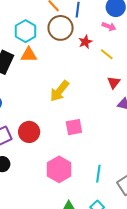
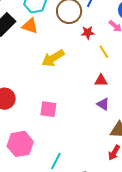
red triangle: (114, 82) -> (101, 80), turned 32
yellow arrow: (59, 91) -> (53, 58), moved

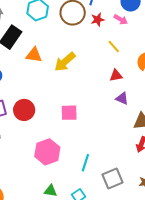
orange triangle: (30, 26) -> (34, 55), moved
red star: (88, 33) -> (98, 20), moved

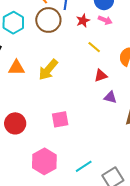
pink arrow: (121, 19) -> (105, 20), moved
red star: (98, 20) -> (83, 21), moved
cyan line: (85, 163) -> (84, 166), turned 48

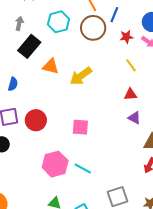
cyan line: (84, 166) -> (83, 169), moved, turned 48

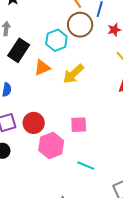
cyan hexagon: (59, 22) -> (56, 40), moved
orange triangle: (51, 66) -> (42, 68), turned -30
pink hexagon: (55, 164) -> (51, 145), moved

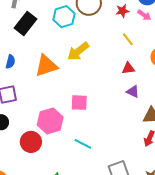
orange triangle: (42, 68) -> (46, 66), moved, size x1.4
red circle: (34, 123) -> (31, 142), moved

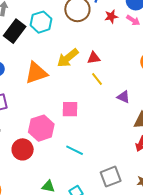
cyan hexagon: (64, 17) -> (41, 22), moved
yellow line: (128, 39) -> (97, 79), moved
red triangle: (128, 68) -> (94, 58), moved

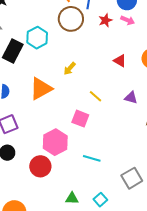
yellow arrow: (68, 58) -> (70, 69), size x0.6
red triangle: (94, 58) -> (120, 61), moved, turned 48
yellow line: (97, 79) -> (95, 96), moved
pink square: (70, 109) -> (80, 119), turned 30

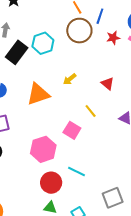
red triangle: (120, 61) -> (108, 84), moved
red circle: (40, 166) -> (51, 183), moved

